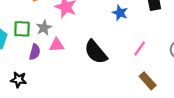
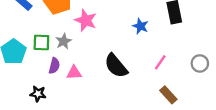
pink triangle: (57, 45) -> (74, 73), moved

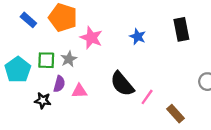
blue star: (140, 26) -> (138, 36), moved
pink line: (160, 62) -> (147, 97), moved
black star: (38, 94) -> (43, 101), moved

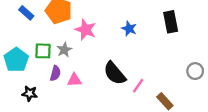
black star: (43, 101) -> (30, 93), moved

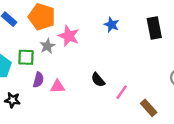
blue star: (129, 29) -> (112, 25), moved
gray star: (64, 50) -> (47, 46), moved
black semicircle: (115, 73) -> (98, 80), size x0.6

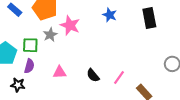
purple semicircle: (38, 80) -> (29, 66), moved
black semicircle: (98, 80) -> (93, 75), moved

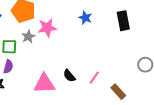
pink star: (70, 25) -> (47, 28), turned -30
pink triangle: (60, 72) -> (44, 84), moved, size x1.6

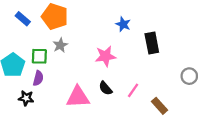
black rectangle: (123, 21) -> (152, 43), moved
pink star: (47, 28) -> (105, 56), moved

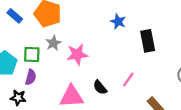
pink star: (105, 56) -> (77, 54), moved
pink line: (133, 90) -> (128, 79), moved

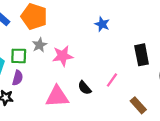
black rectangle: (148, 41) -> (142, 55), moved

